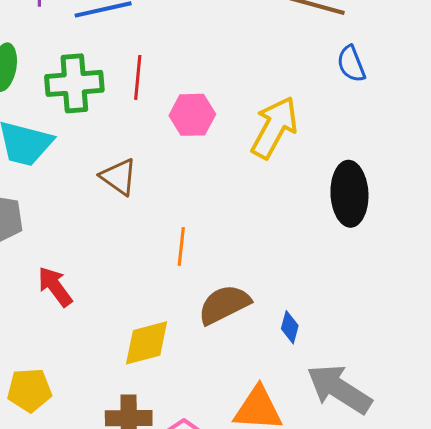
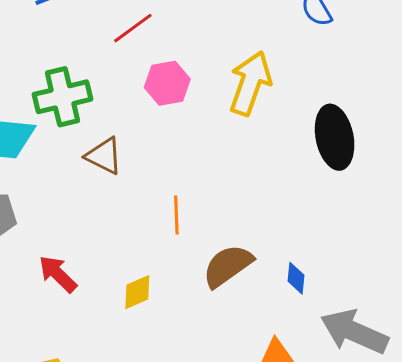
red line: (138, 77) -> (133, 28), moved, turned 57
green cross: (74, 83) -> (63, 97), moved
yellow diamond: (147, 343) -> (137, 292), moved, size x0.7

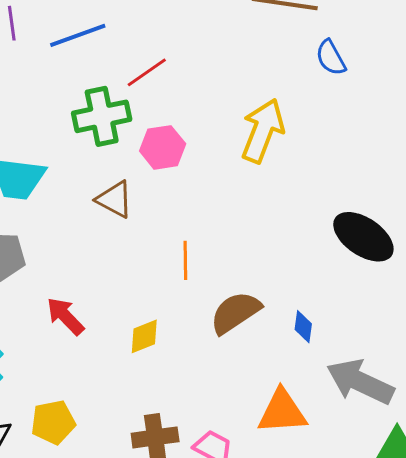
pink hexagon: (167, 83) -> (163, 147), moved
green cross: (63, 97) -> (102, 116), moved
black ellipse: (335, 137) -> (363, 237), moved, turned -46

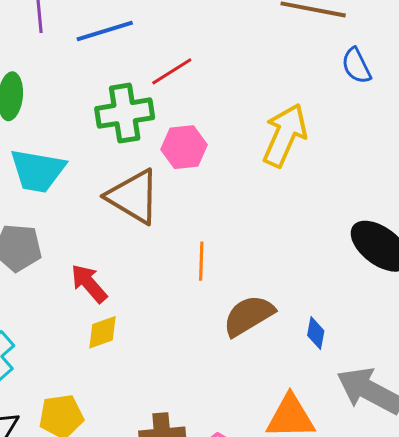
brown triangle: (115, 199) -> (133, 197), size x1.5
red arrow: (65, 316) -> (89, 283), moved
yellow diamond: (144, 336) -> (103, 332), moved

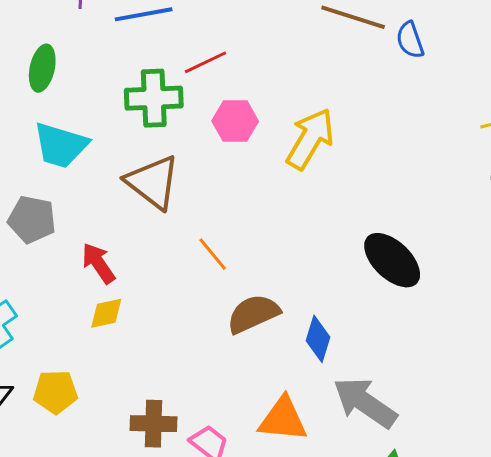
blue semicircle: (356, 66) -> (410, 40), moved
pink hexagon: (184, 147) -> (235, 121), moved
orange line: (201, 261) -> (213, 254), turned -48
blue diamond: (316, 333) -> (318, 339), size x1.4

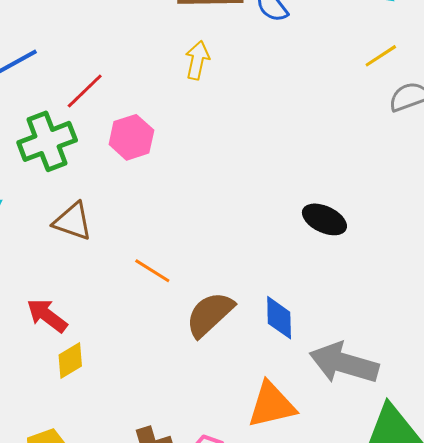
yellow arrow: (310, 139) -> (197, 60), moved, size x0.6
brown triangle: (153, 182) -> (73, 221), size x0.7
black ellipse: (392, 260) -> (324, 219), size x0.7

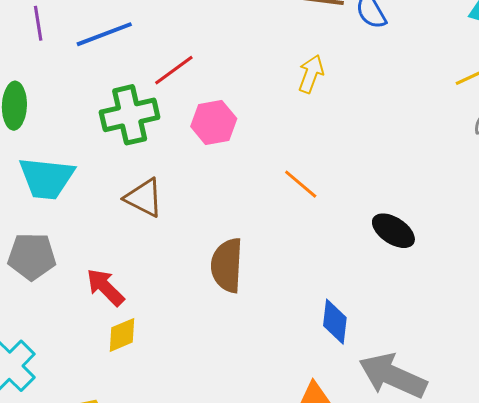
yellow arrow: (197, 60) -> (311, 74), moved
orange line: (152, 271) -> (301, 184), moved
brown semicircle: (210, 314) -> (227, 265), moved, turned -52

